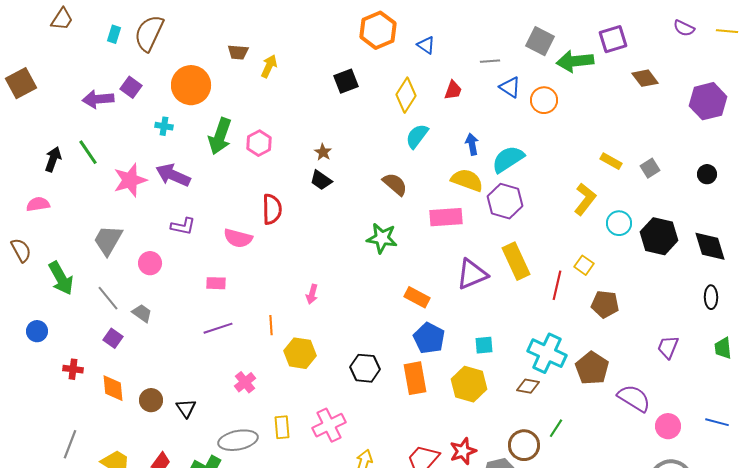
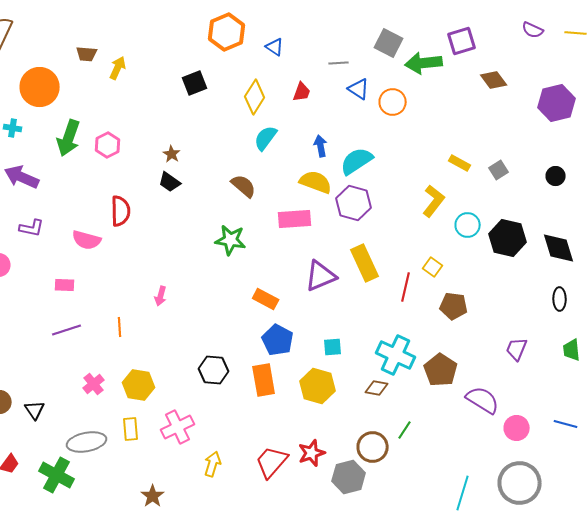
yellow hexagon: (300, 353) -> (139, 385), moved

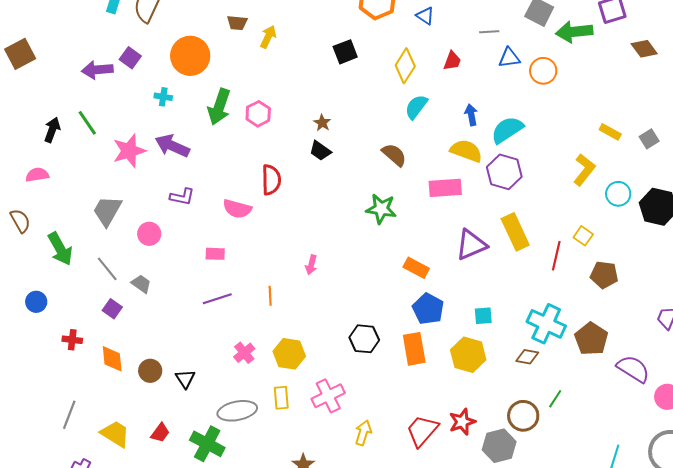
blue triangle: (359, 89) -> (509, 58), turned -40

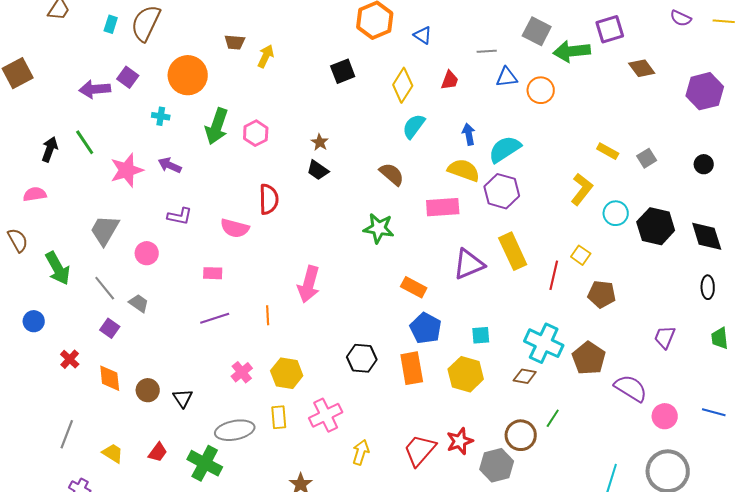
purple arrow: (172, 146) -> (170, 165), size x0.7
pink arrow: (311, 265) -> (309, 284), size x1.8
red cross: (72, 340) -> (70, 359), turned 36
yellow trapezoid: (115, 434) -> (113, 453), size x0.7

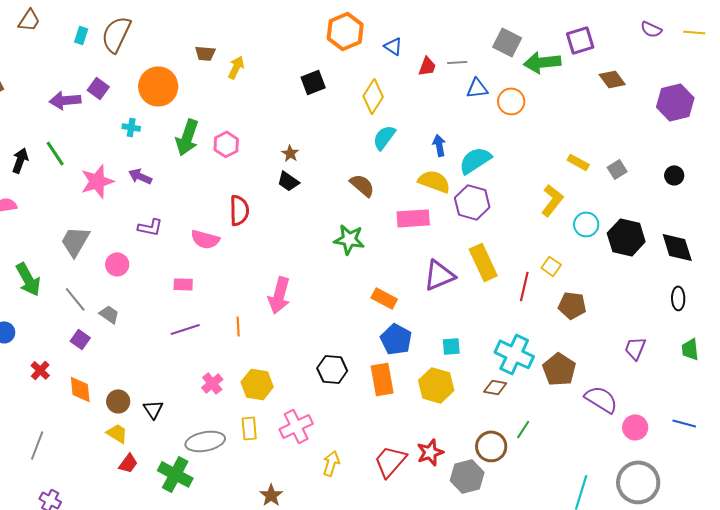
red trapezoid: (450, 80) -> (427, 66), moved
yellow trapezoid: (113, 453) -> (117, 433), moved

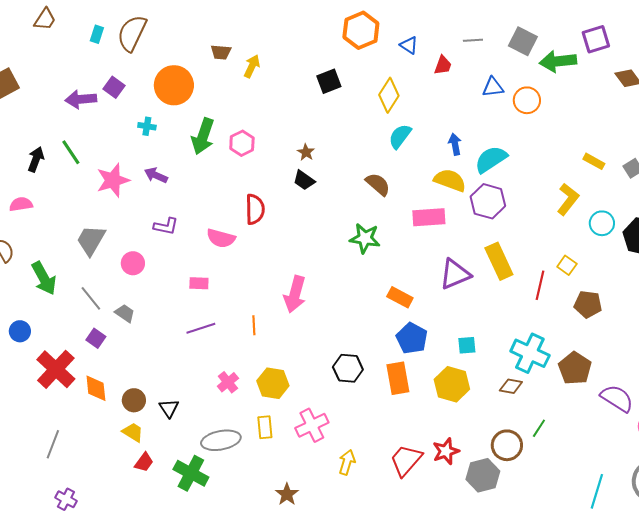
gray line: (457, 62) -> (473, 40), moved
red cross: (40, 370) -> (56, 369), size x2.0

